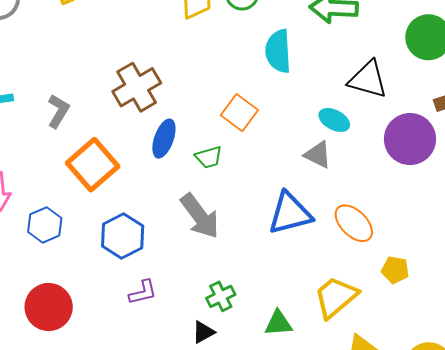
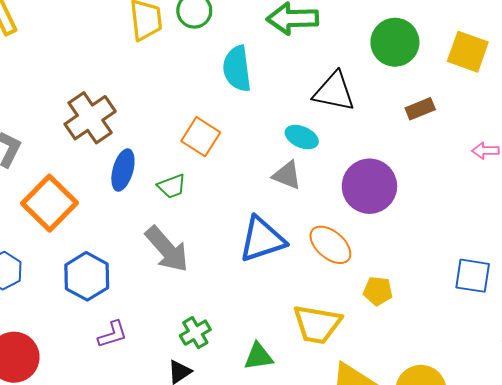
purple circle: (410, 139) -> (369, 186), moved
yellow trapezoid: (336, 297) -> (317, 324), turned -126

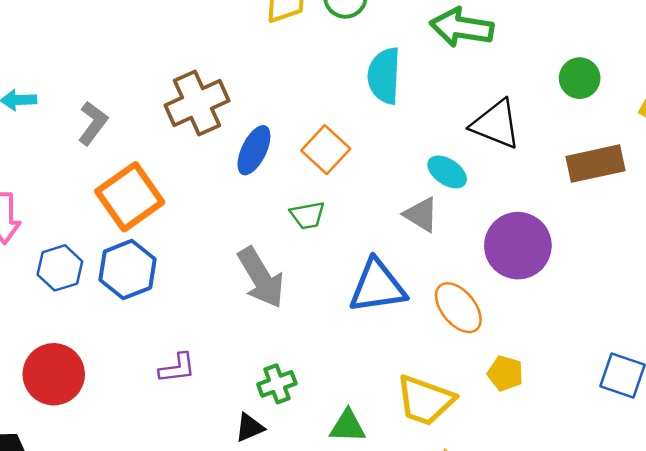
green circle: (395, 42) -> (580, 78), size x0.7
brown rectangle: (420, 109) -> (596, 164), size x1.6
blue ellipse: (123, 170) -> (254, 150), moved
green trapezoid: (172, 186) -> (308, 215), moved
blue hexagon: (87, 276) -> (128, 270), moved

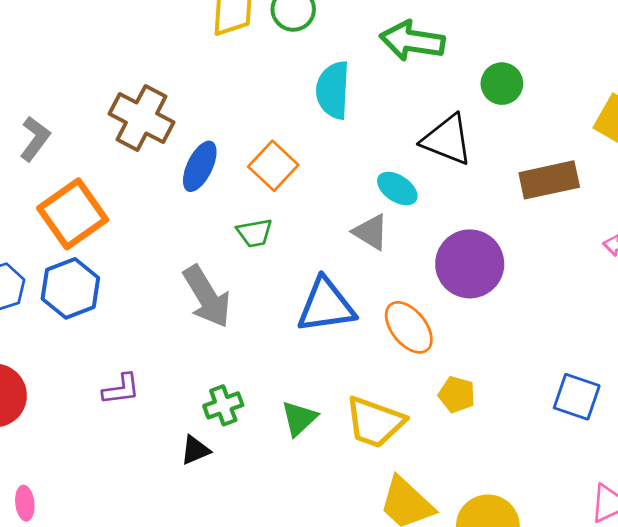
green circle: (580, 78) -> (502, 84), moved
brown cross: (197, 103) -> (141, 118), turned -38
green triangle: (348, 426) -> (299, 418), moved, turned -45

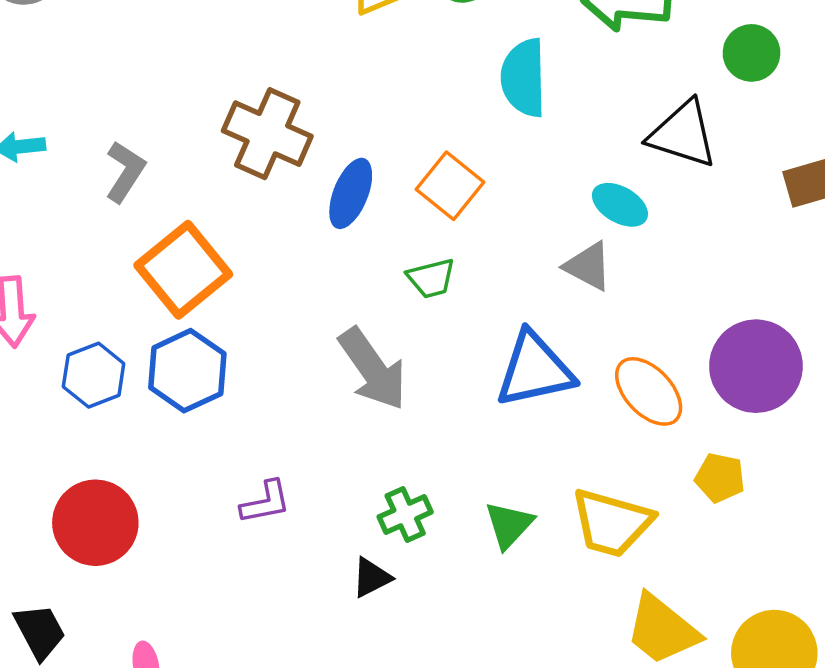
purple circle: (470, 264) -> (756, 366), moved

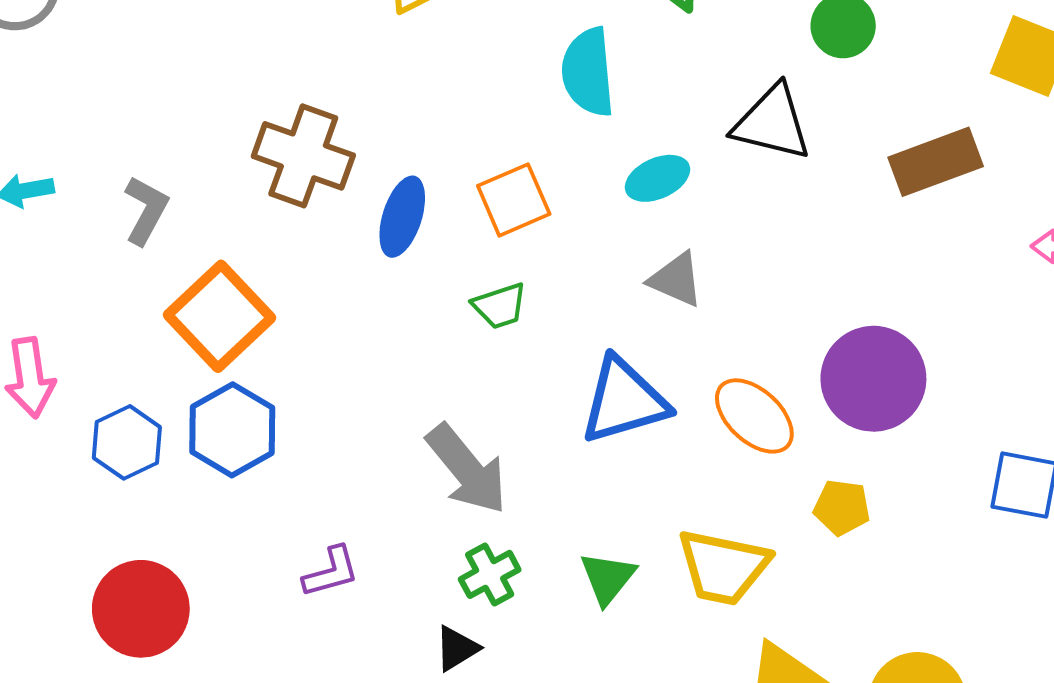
orange square: (450, 186) -> (514, 200), turned 32
cyan ellipse: (620, 205) -> (657, 178), moved, turned -50
gray arrow: (373, 369) -> (467, 469), moved

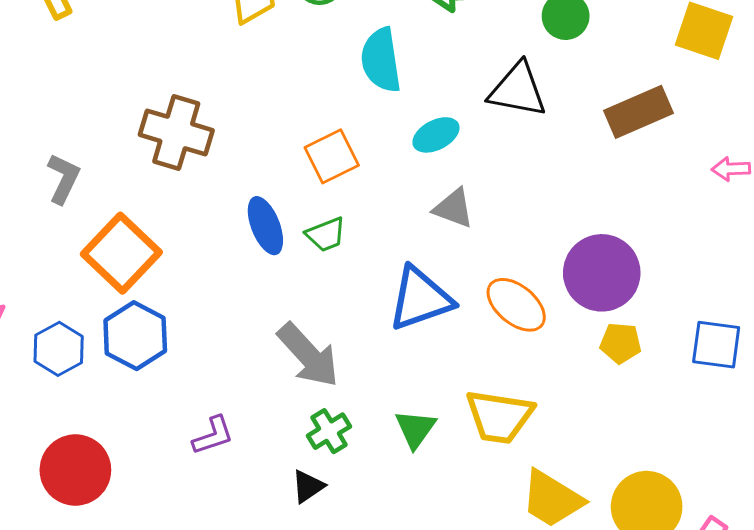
blue ellipse: (402, 217) -> (265, 226), moved, turned -36
yellow pentagon: (842, 508) -> (621, 343), moved

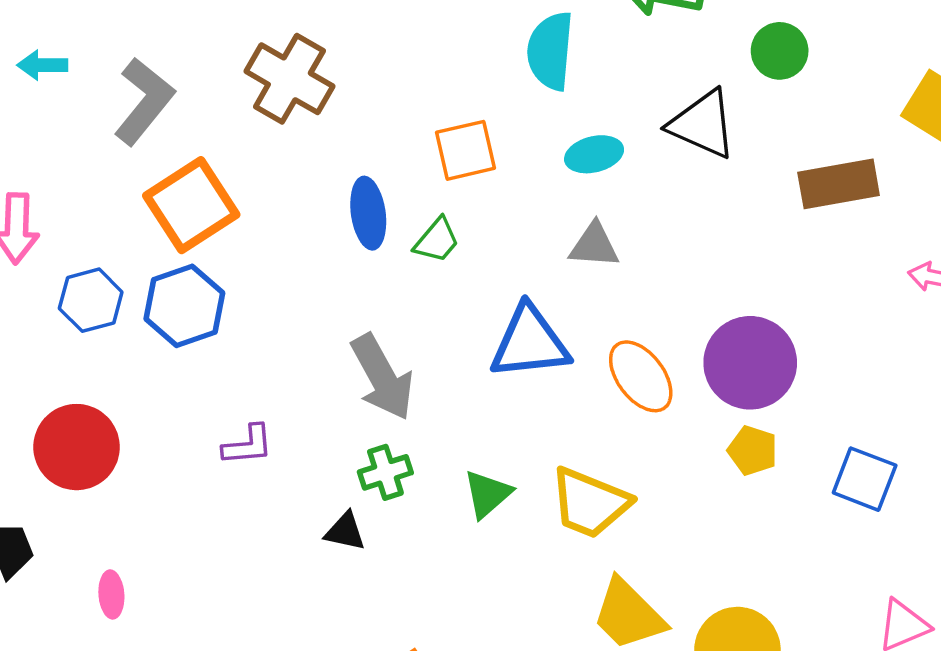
gray L-shape: (63, 179) -> (144, 101), size x1.4
gray triangle: (454, 208) -> (594, 245), turned -30
green trapezoid: (326, 234) -> (437, 240), turned -42
black triangle: (308, 486) -> (345, 531), turned 33

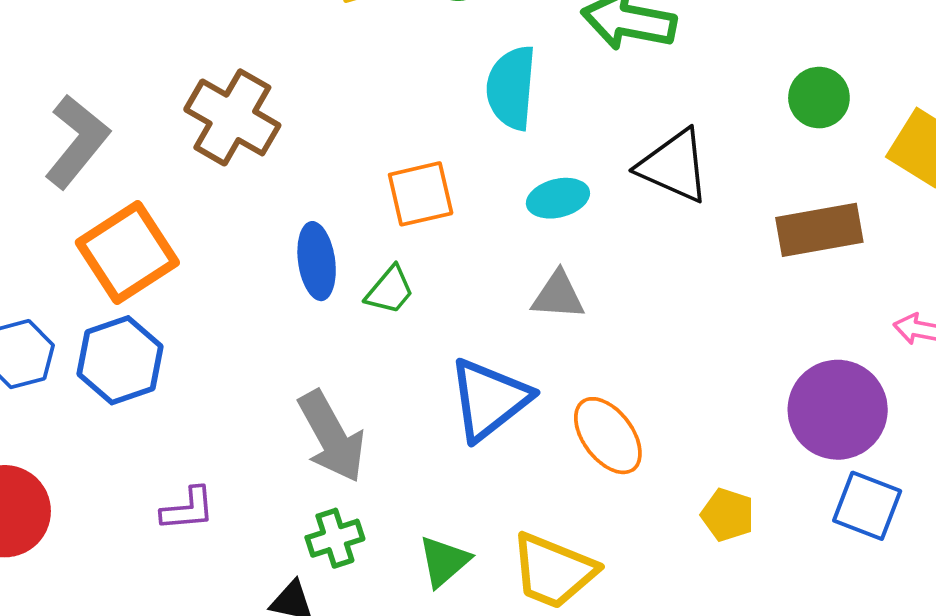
green circle: (780, 51) -> (819, 98), moved
blue triangle: (530, 342) -> (489, 399), turned -32
purple circle: (750, 363) -> (838, 410), moved
blue square: (865, 479) -> (867, 506), moved

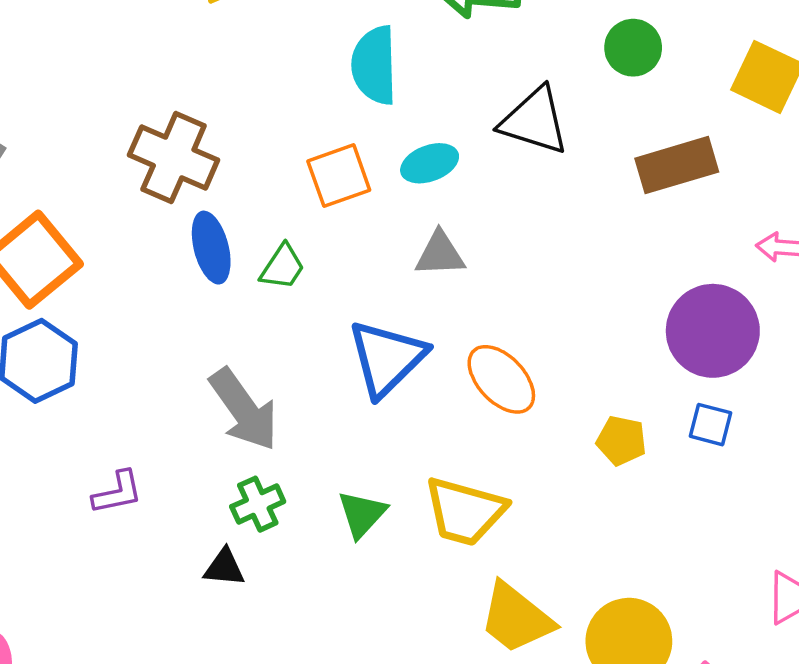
green circle: (819, 98) -> (633, 48), moved
brown cross: (232, 117) -> (174, 158), moved
orange square: (421, 194) -> (339, 176), moved
blue square: (867, 506) -> (711, 425), moved, size x0.7

